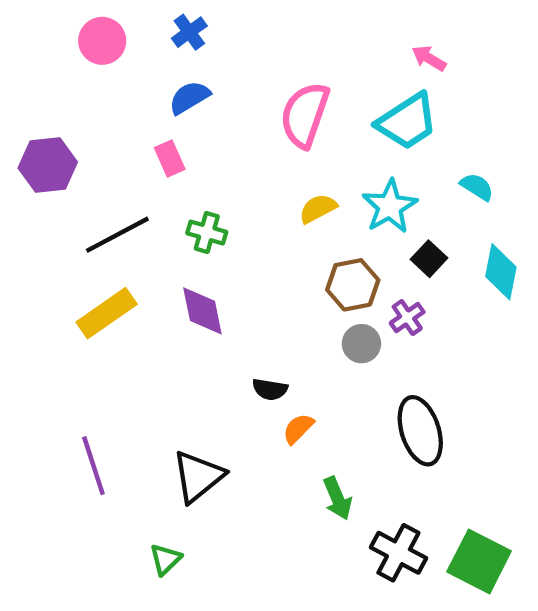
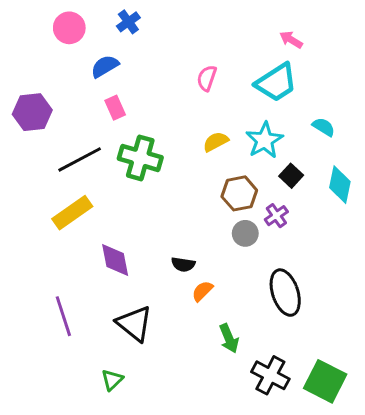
blue semicircle: (189, 97) -> (105, 66), moved
pink semicircle: (305, 115) -> (207, 78), size x0.6
green cross: (207, 233) -> (140, 158), size x1.6
purple diamond: (202, 311) -> (115, 260), moved
black triangle: (198, 477) -> (134, 324), turned -42

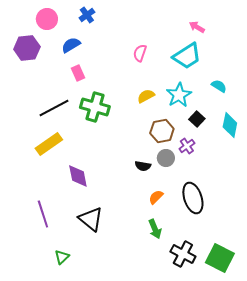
purple hexagon: (32, 112) -> (27, 48), moved
black semicircle: (183, 264) -> (143, 166), moved
orange semicircle: (202, 291) -> (156, 197), moved
green triangle: (112, 380) -> (62, 257), moved

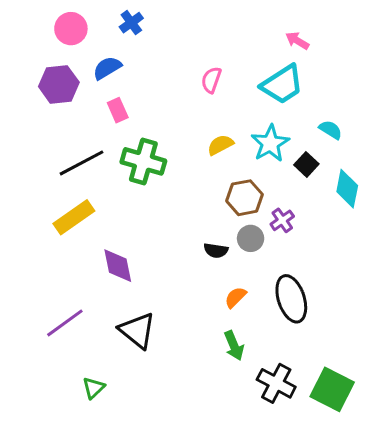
purple hexagon: (27, 48) -> (59, 84), moved
black square: (197, 119) -> (306, 164), moved
purple line: (43, 214) -> (65, 323), turned 72

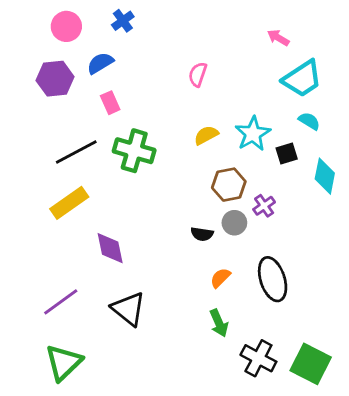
cyan trapezoid: (282, 84) -> (302, 79), moved
black square: (306, 164) -> (287, 154), turned 30
green triangle: (94, 388) -> (64, 363), moved, size x1.8

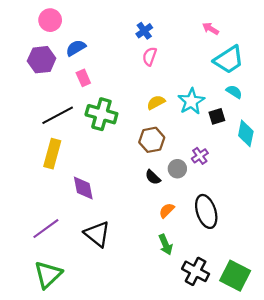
blue cross: (123, 21) -> (144, 31), moved
brown hexagon: (229, 185) -> (152, 140), moved
yellow rectangle: (69, 203) -> (52, 154), turned -40
black semicircle: (202, 234) -> (153, 177), turned 35

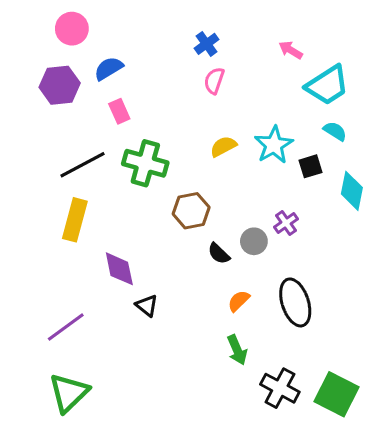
pink arrow: (211, 29) -> (291, 50), moved
brown hexagon: (152, 140) -> (191, 211), moved
black triangle: (97, 234) -> (147, 306), moved, size x0.6

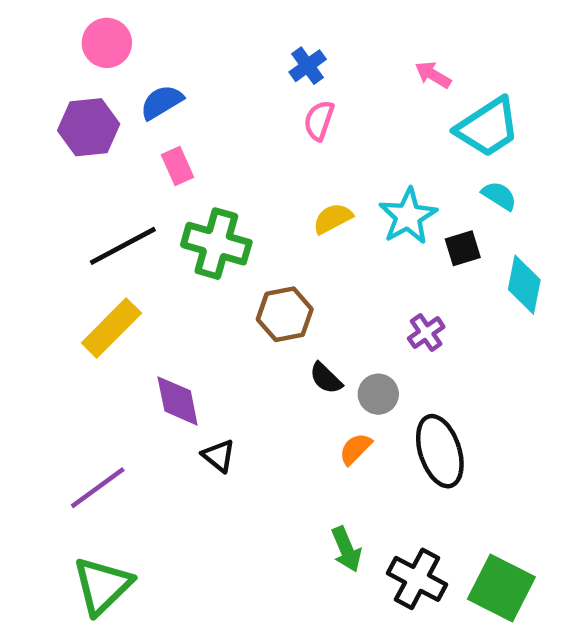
yellow rectangle: (75, 220) -> (111, 328), turned 30
gray circle: (254, 241) -> (378, 394), moved
green arrow: (237, 350) -> (346, 549), moved

